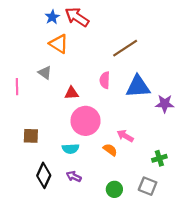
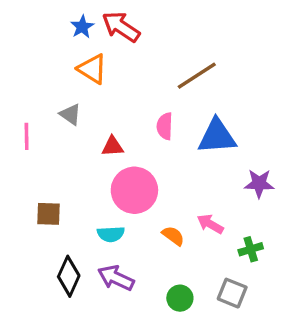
purple star: (165, 104) -> (259, 184), moved
pink arrow: (125, 136) -> (210, 224), moved
purple arrow: (74, 176) -> (116, 278), size x1.5

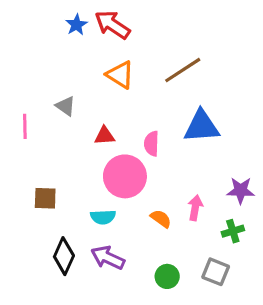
orange triangle: (92, 69) -> (120, 75), moved
pink semicircle: (165, 126) -> (152, 144), moved
purple star: (259, 184) -> (241, 190), moved
pink arrow: (210, 224) -> (195, 208), turned 70

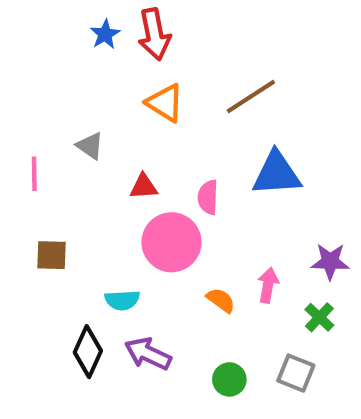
red arrow: (112, 25) -> (154, 34), turned -135
brown square: (45, 198) -> (51, 255), moved
cyan semicircle: (103, 217) -> (122, 300), moved
green cross: (233, 231) -> (319, 317), turned -30

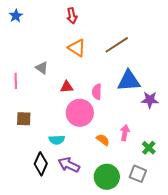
blue star: (105, 34) -> (16, 16), moved
red arrow: (154, 34) -> (72, 16), size x0.7
purple star: (330, 262) -> (150, 100), moved
green circle: (229, 379) -> (107, 177), size x1.6

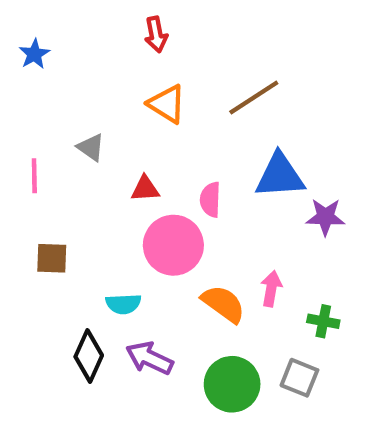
blue star: (16, 16) -> (34, 54), moved
orange semicircle: (103, 140) -> (223, 304), size x1.5
green cross: (149, 148) -> (323, 321), turned -32

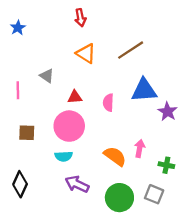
purple star: (325, 217) -> (168, 112), turned 30
pink circle: (173, 245) -> (69, 126), moved
black diamond: (89, 356) -> (20, 184), moved

